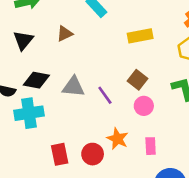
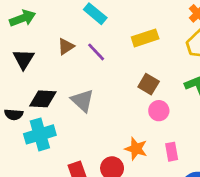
gray triangle: (73, 87) -> (82, 101), turned 45
purple line: (105, 95) -> (96, 52), moved

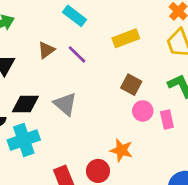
pink rectangle: (172, 152) -> (167, 120), moved

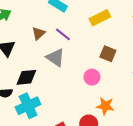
gray triangle: (65, 104) -> (55, 58), moved
pink circle: (143, 111) -> (92, 77), moved

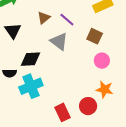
brown square: (108, 54) -> (95, 36), moved
pink circle: (92, 77) -> (102, 61), moved

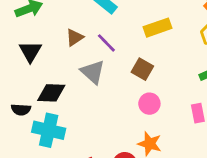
cyan cross: (31, 86) -> (49, 130), turned 30

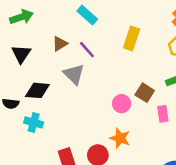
yellow rectangle: (157, 28) -> (132, 38), turned -55
brown square: (142, 69) -> (145, 93), moved
cyan cross: (49, 130) -> (34, 122), size x0.7

